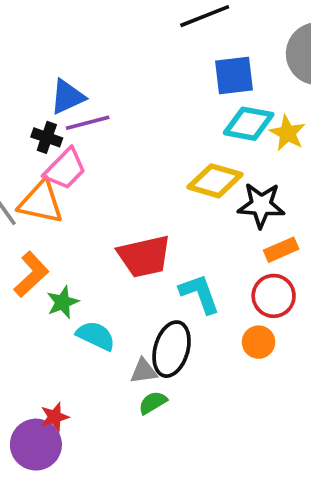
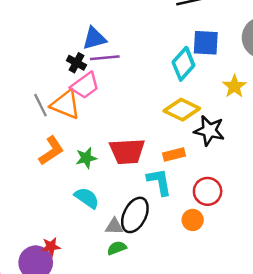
cyan diamond: (249, 124) -> (183, 64), moved, turned -68
orange rectangle: (281, 250) -> (174, 154), moved
green star: (63, 302) -> (86, 158), moved

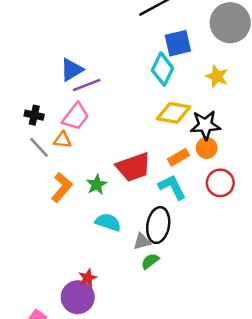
black cross: (76, 63) -> (34, 115), moved
orange triangle: (65, 105) -> (62, 140), size x0.6
orange circle: (193, 220) -> (207, 148), moved

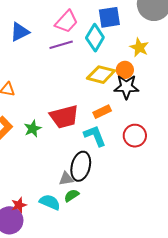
purple line: (87, 85) -> (61, 45), moved
pink trapezoid: (76, 117) -> (66, 22), moved
orange circle: (207, 148) -> (125, 70), moved
cyan semicircle: (108, 222) -> (50, 202), moved

